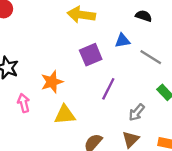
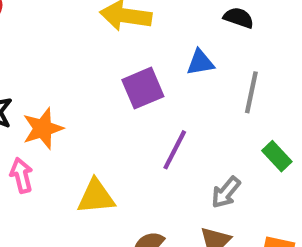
gray line: (151, 57) -> (251, 92), turned 70
orange star: (52, 82) -> (43, 128), moved

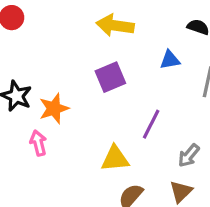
purple square: (143, 88) -> (110, 77), moved
yellow triangle: (96, 197) -> (115, 159), moved

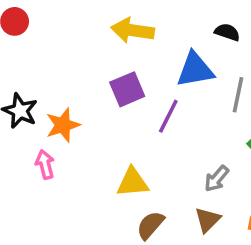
blue triangle: (170, 60) -> (195, 70), size x1.6
purple line: (151, 124) -> (168, 116), moved

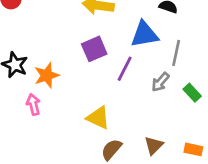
gray arrow: (217, 179) -> (160, 82), moved
yellow triangle: (133, 182) -> (98, 118), turned 30

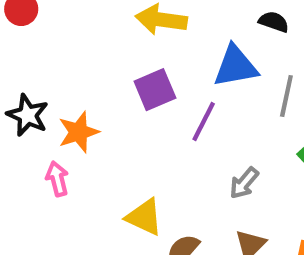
gray arrow: (160, 82) -> (244, 183), moved
yellow triangle: (98, 118) -> (144, 217), moved

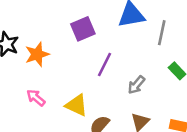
purple line: (204, 121) -> (105, 65), moved
pink arrow: (57, 179) -> (36, 98), moved, turned -36

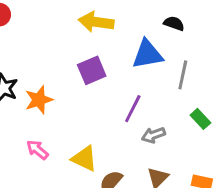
purple line: (105, 65) -> (133, 109), moved
gray arrow: (136, 85) -> (153, 135), turned 30

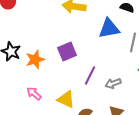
purple square: (92, 70) -> (67, 51), moved
purple line: (133, 109) -> (90, 75), moved

